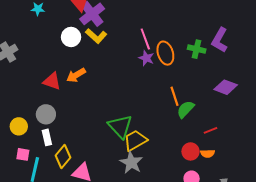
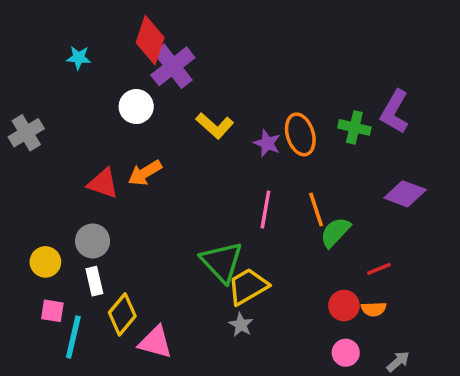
yellow L-shape: (96, 36) -> (215, 126), moved
pink line: (145, 39) -> (265, 210), moved, turned 30
gray star: (131, 163) -> (241, 325), size x0.6

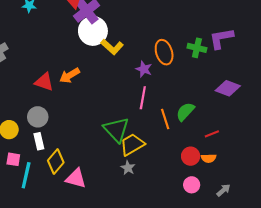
white circle: (136, 107) -> (93, 31), moved, size x1.4
purple L-shape: (395, 112) -> (221, 38), turned 50
purple star: (267, 143) -> (144, 69), moved
orange line: (316, 210) -> (165, 119), moved

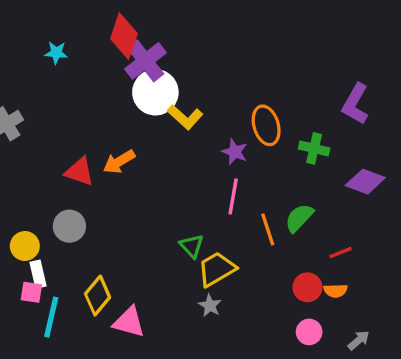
purple L-shape: (221, 38) -> (355, 104), turned -50
green cross: (197, 48) -> (314, 148), moved
green triangle: (116, 130) -> (192, 246), size x0.6
white rectangle: (39, 141) -> (38, 274), moved

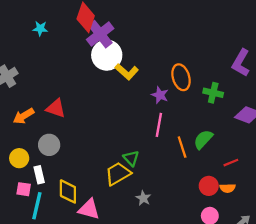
orange arrow: (119, 162) -> (24, 116), moved
yellow trapezoid: (217, 269) -> (118, 174), moved
white rectangle: (38, 274) -> (39, 175), moved
yellow diamond: (98, 296) -> (68, 191), turned -40

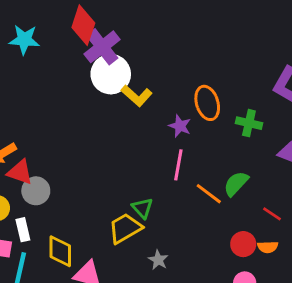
cyan star: (40, 28) -> (24, 40), size x1.5
red triangle: (56, 108) -> (20, 172), moved
orange line: (182, 147) -> (209, 194), turned -35
red line: (231, 163) -> (272, 214), turned 56

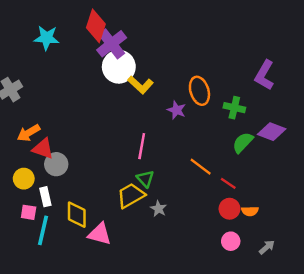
pink line: (178, 165) -> (142, 146), moved
green semicircle: (236, 184) -> (243, 143), moved
red line: (272, 214) -> (228, 183), moved
gray star: (158, 260) -> (159, 209), moved

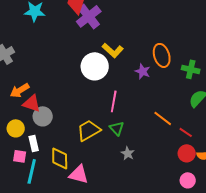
white circle: (119, 67) -> (95, 66), moved
yellow trapezoid: (131, 195) -> (89, 130), moved

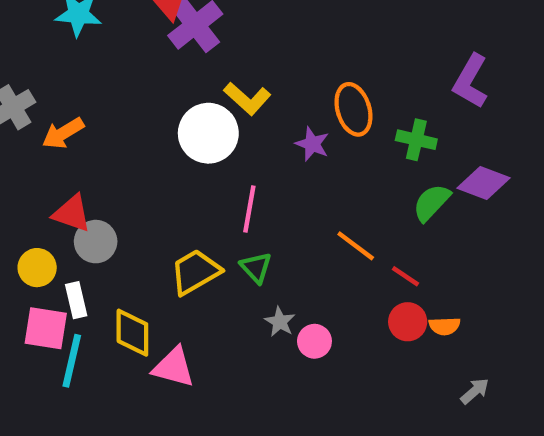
orange arrow: (20, 90) -> (63, 133), moved
pink square: (20, 156) -> (46, 328), size x1.5
pink circle: (188, 180) -> (314, 341), moved

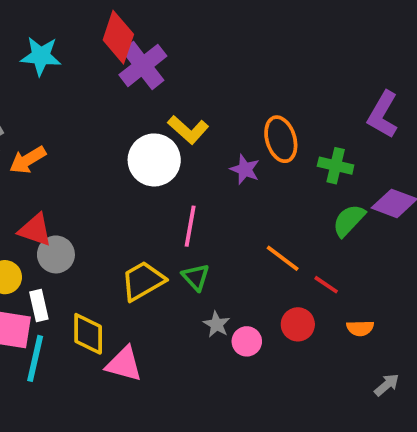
red circle: (408, 322) -> (298, 324), moved

